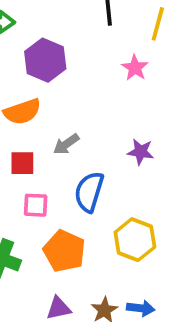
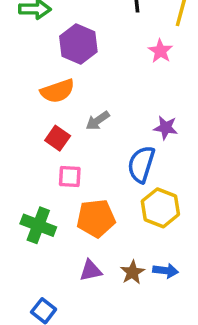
red square: (22, 163) -> (58, 138), turned 35
blue semicircle: (89, 192) -> (141, 164), moved
orange pentagon: (64, 251) -> (96, 218), turned -30

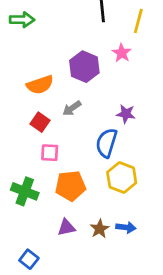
purple hexagon: (78, 44) -> (84, 67), moved

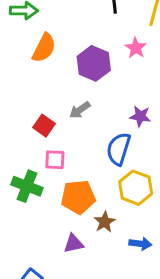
orange semicircle: (40, 85) -> (44, 48), moved, turned -44
green cross: (25, 191) -> (27, 186), moved
brown star: (100, 229) -> (105, 222), moved

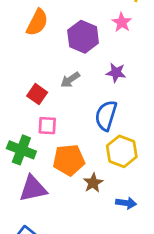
purple star: (140, 116) -> (116, 73), moved
purple triangle: (74, 244) -> (33, 189), moved, size x1.5

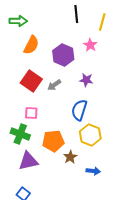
red square: (37, 94) -> (31, 81), moved, size x1.5
pink square: (47, 126) -> (31, 113), moved

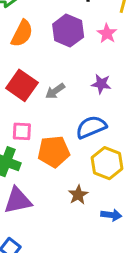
purple hexagon: (63, 55) -> (68, 31), moved
blue semicircle: (79, 110) -> (91, 127), turned 50
orange pentagon: (53, 141) -> (54, 152), moved

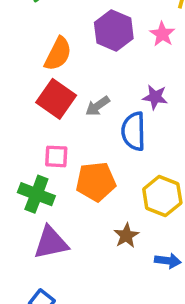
orange semicircle: (22, 33) -> (58, 54), moved
blue semicircle: (91, 127) -> (134, 131), moved, turned -68

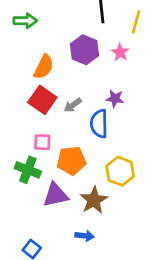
brown star: (126, 236) -> (94, 200), size x1.5
purple triangle: (51, 243) -> (56, 195), moved
blue arrow: (168, 261) -> (85, 236), moved

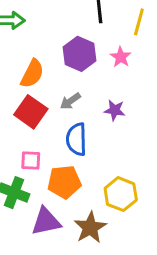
gray arrow: (73, 105) -> (70, 101), moved
blue semicircle: (99, 124) -> (76, 139), moved

